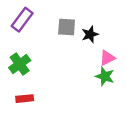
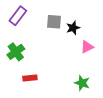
green star: (105, 76) -> (82, 83), moved
red rectangle: (25, 99) -> (30, 78), moved

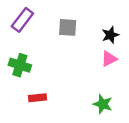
black star: (73, 28) -> (110, 35), moved
green cross: (16, 52) -> (20, 65), turned -36

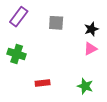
red rectangle: (37, 98) -> (43, 83), moved

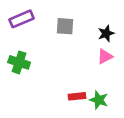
purple rectangle: (19, 17) -> (21, 19), turned 30
red rectangle: (43, 83) -> (77, 96), moved

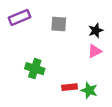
green cross: (19, 62) -> (35, 69), moved

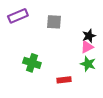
black star: (96, 30) -> (89, 36), moved
green star: (89, 90) -> (88, 64), moved

